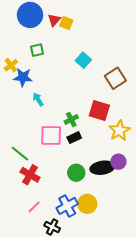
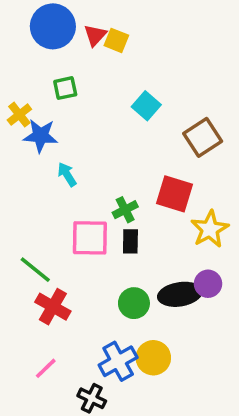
black rectangle: (74, 138) -> (130, 241), turned -64
pink line: (34, 207) -> (46, 368), moved

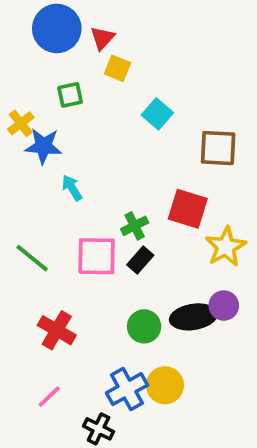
yellow square: (116, 40) -> (117, 68), moved
brown square: (203, 137) -> (218, 148), turned 36
black rectangle: (130, 241) -> (140, 260), turned 40
green line: (35, 270) -> (32, 258), moved

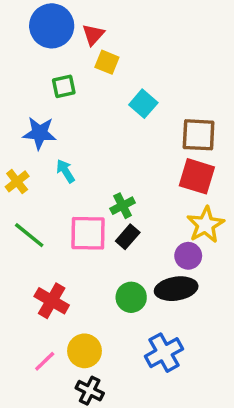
yellow cross: (21, 123) -> (17, 181), moved
red square: (188, 209) -> (197, 176), moved
purple circle: (224, 306) -> (188, 256), moved
yellow circle: (165, 385) -> (85, 351), moved
blue cross: (127, 389) -> (164, 353), moved

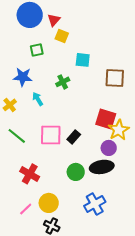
cyan square: (143, 104) -> (83, 60), turned -35
red square: (197, 176) -> (106, 119), moved
green cross: (123, 206) -> (63, 82), moved

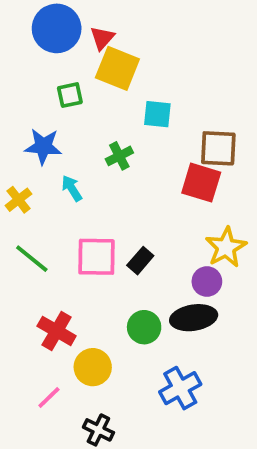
yellow square: (62, 36) -> (117, 68), size x1.6
red square: (106, 119) -> (201, 183), moved
yellow circle: (49, 203) -> (93, 367), moved

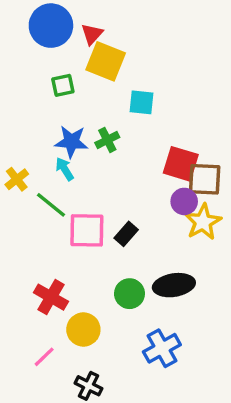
blue star: (43, 146) -> (71, 142), moved
brown square: (218, 148) -> (205, 179), moved
green line: (32, 259) -> (51, 205), moved
purple circle: (207, 282) -> (184, 201), moved

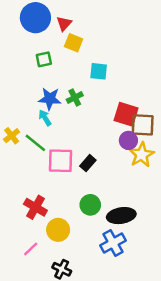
yellow square: (106, 61) -> (74, 43), size x0.7
yellow cross: (17, 179) -> (12, 136), moved
black ellipse: (174, 285) -> (121, 216), moved

